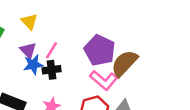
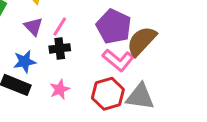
blue star: (33, 65) -> (25, 62), moved

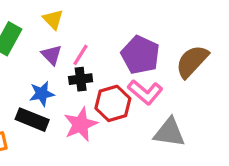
brown semicircle: (142, 41) -> (192, 61), moved
pink star: (60, 89) -> (81, 124), size x1.5
red hexagon: (108, 94) -> (113, 103), moved

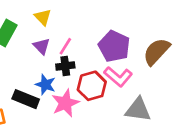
blue star: (42, 94) -> (45, 85), moved, turned 30

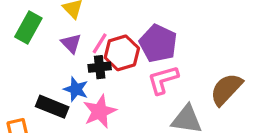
brown semicircle: (157, 51) -> (226, 89), moved
pink L-shape: (118, 77) -> (163, 80), turned 124
red hexagon: (92, 86) -> (122, 53), moved

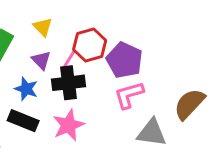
red hexagon: (122, 53) -> (90, 45), moved
black cross: (100, 67) -> (68, 83), size x1.5
blue star: (76, 89) -> (26, 89), moved

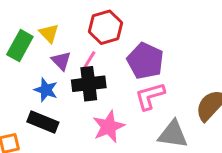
yellow triangle: (43, 27) -> (49, 33), moved
red hexagon: (90, 45) -> (106, 27), moved
pink star: (68, 125) -> (109, 127), moved

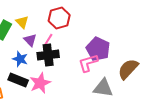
purple pentagon: (145, 61) -> (98, 49), moved
pink star: (109, 127) -> (40, 83), moved

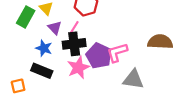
purple pentagon: (98, 49) -> (99, 56), moved
brown semicircle: (128, 69) -> (160, 42), moved, turned 50
pink star: (40, 83) -> (78, 68), moved

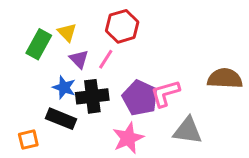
black cross: (74, 44) -> (92, 96), moved
pink star: (78, 68) -> (128, 138), moved

